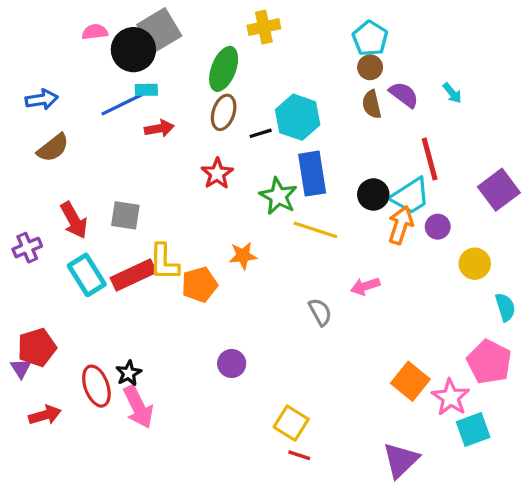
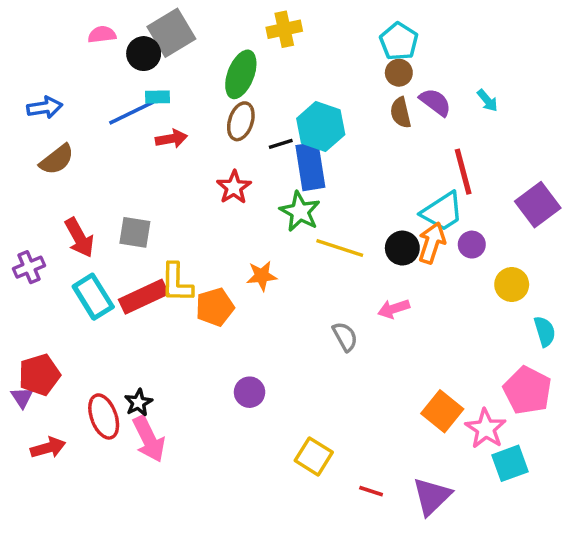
black circle: (133, 50) -> (144, 54), size x0.7
blue rectangle: (312, 174) -> (310, 166), moved
black circle: (373, 194) -> (402, 248), moved
red line: (299, 455) -> (371, 491), moved

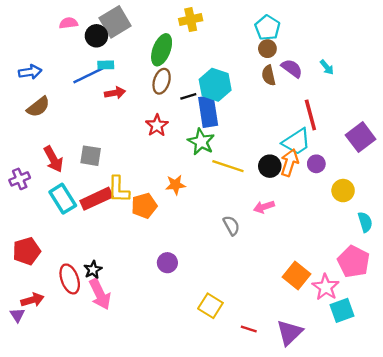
purple triangle: (22, 397) -> (17, 315), moved

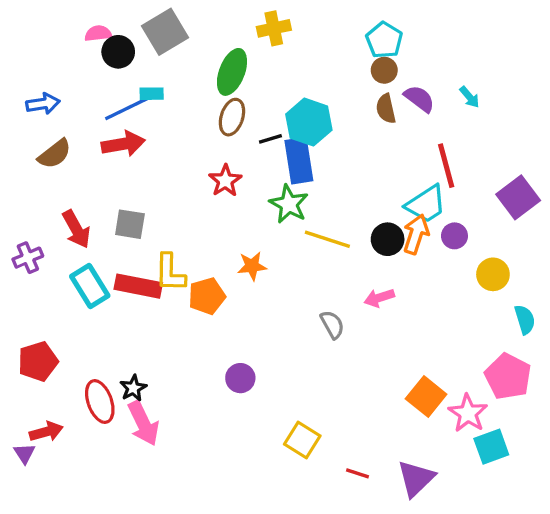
black circle: (96, 36) -> (118, 52), moved
red arrow: (115, 93) -> (123, 144), moved, size x1.4
red rectangle: (96, 199) -> (138, 286), turned 36

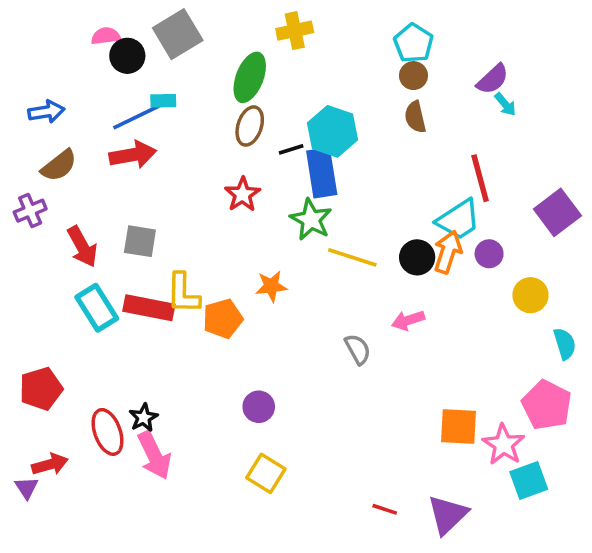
purple semicircle: (419, 99) -> (493, 79), moved, turned 100
purple cross: (28, 258) -> (30, 211), moved
orange square: (426, 396) -> (458, 427), turned -36
yellow square: (302, 440) -> (266, 473), moved

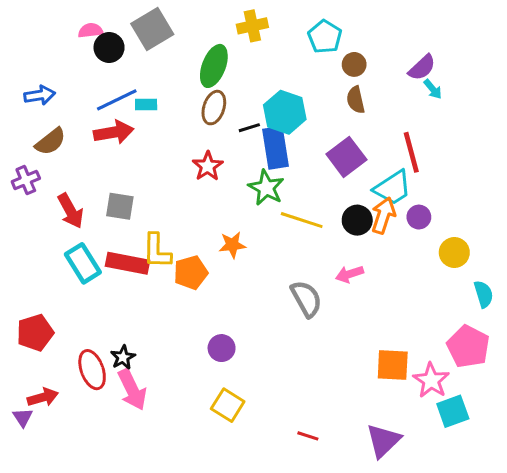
cyan pentagon: (413, 43) -> (325, 37), moved
cyan rectangle: (163, 101) -> (146, 105), moved
purple square: (557, 212) -> (346, 157), moved
gray semicircle: (358, 349) -> (306, 299), size x1.4
red line: (385, 509) -> (308, 436), moved

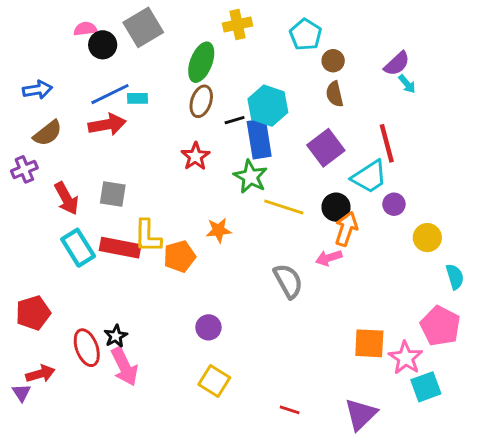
orange arrow: (383, 215) -> (346, 229), moved

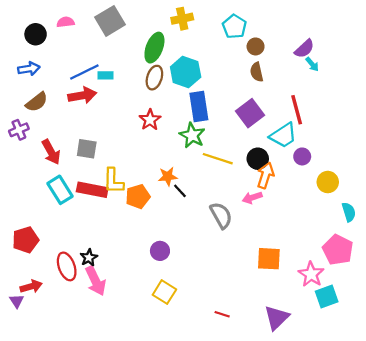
black circle: (103, 45) -> (36, 34), moved
cyan hexagon: (268, 106) -> (186, 72), moved
black line: (235, 120) -> (180, 191), moved, turned 64
orange square: (369, 343) -> (269, 259), moved

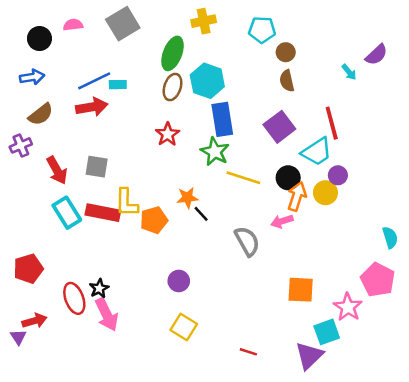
cyan pentagon: (234, 26) -> (262, 30), turned -30
purple semicircle: (304, 49) -> (376, 55), moved
yellow circle: (328, 182) -> (325, 193), moved
cyan square: (327, 296) -> (327, 332), moved

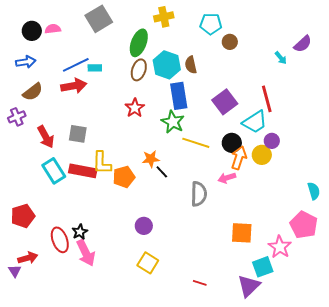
pink semicircle: (73, 25) -> (53, 29), moved
brown semicircle: (287, 81) -> (191, 65), moved
gray semicircle: (247, 241) -> (199, 194), turned 30

